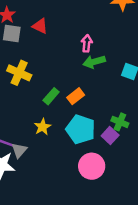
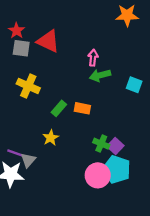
red triangle: (40, 26) -> (48, 41), size x1.5
orange rectangle: (76, 96) -> (82, 108), turned 49
green cross: (120, 122) -> (101, 144), moved
cyan pentagon: (81, 129) -> (117, 170), moved

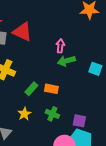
green cross: (101, 144) -> (52, 114), moved
purple square: (115, 146) -> (79, 121), turned -32

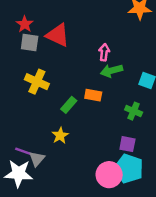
orange rectangle: (51, 89) -> (93, 95), moved
green cross: (52, 114) -> (134, 111), moved

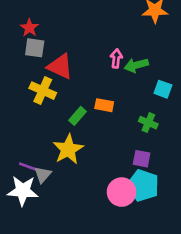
red triangle: (58, 35) -> (60, 66), moved
green arrow: (112, 71) -> (136, 65), moved
yellow star: (60, 135) -> (68, 149), size x1.6

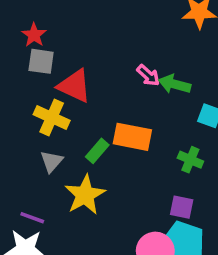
pink arrow: (116, 58) -> (148, 75), turned 126
green arrow: (136, 65) -> (175, 84), turned 30
orange rectangle: (104, 105) -> (132, 137), size x1.5
gray triangle: (43, 175) -> (52, 161), moved

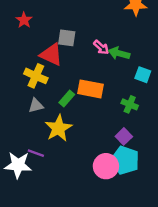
gray square: (41, 61) -> (67, 38), moved
gray triangle: (52, 161) -> (36, 106), turned 35
purple square: (182, 207) -> (124, 136), turned 35
purple line: (32, 218) -> (36, 153), moved

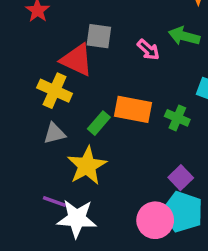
green arrow: (119, 53) -> (184, 36), moved
green cross: (130, 104) -> (177, 118), moved
white star: (18, 165) -> (77, 219), moved

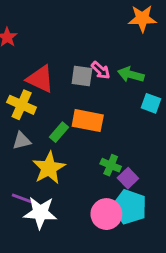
gray square: (99, 36) -> (82, 76), moved
green arrow: (184, 36) -> (131, 75), moved
green cross: (177, 118) -> (111, 165), moved

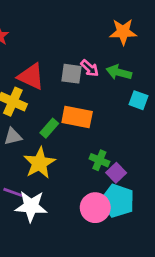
orange star: (142, 19) -> (123, 32), moved

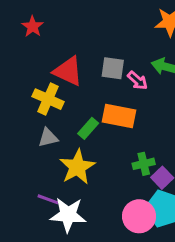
pink arrow: (90, 68) -> (137, 81), moved
green cross: (99, 160) -> (144, 164), turned -36

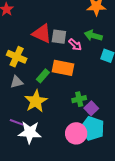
red triangle: (68, 71) -> (42, 34), moved

